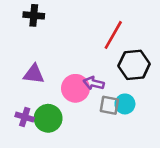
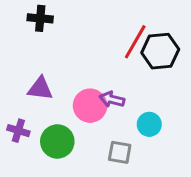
black hexagon: (134, 65) -> (160, 51), moved
gray square: (109, 105) -> (120, 152), moved
purple cross: (25, 117) -> (18, 131), moved

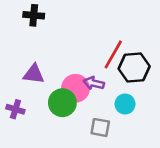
red line: (135, 42) -> (113, 54), moved
black hexagon: (160, 51) -> (134, 67), moved
green circle: (57, 141) -> (62, 103), moved

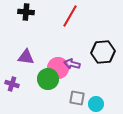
red line: (113, 54) -> (70, 16), moved
cyan circle: (125, 104) -> (96, 104), moved

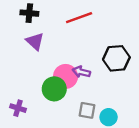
red line: (70, 16) -> (79, 18), turned 40
purple triangle: (26, 57) -> (35, 41), moved, turned 36
purple cross: (12, 84) -> (18, 108), moved

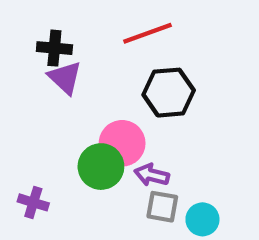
black cross: (29, 13) -> (54, 48), moved
black hexagon: (116, 58) -> (169, 93), moved
purple arrow: (81, 72) -> (152, 175), moved

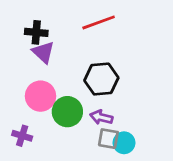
black hexagon: (169, 93) -> (101, 79), moved
pink circle: (122, 143) -> (41, 96), moved
cyan circle: (202, 219) -> (124, 143), moved

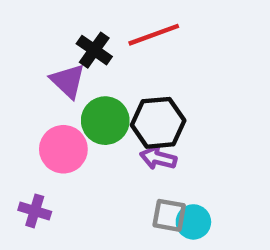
black cross: (36, 32) -> (94, 50), moved, turned 30
green circle: (67, 112) -> (105, 121), moved
purple arrow: (101, 117) -> (158, 158), moved

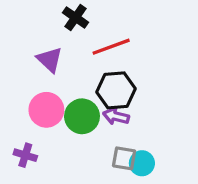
red line: (154, 35) -> (111, 47), moved
black cross: (94, 50) -> (76, 18), moved
green circle: (105, 121) -> (82, 116), moved

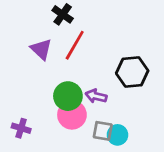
red line: (111, 47) -> (75, 45), moved, turned -40
black hexagon: (116, 90) -> (132, 72), moved
pink circle: (46, 110) -> (72, 115), moved

